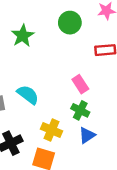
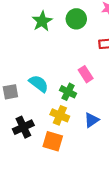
green star: (23, 36) -> (42, 21), moved
green cross: (80, 110) -> (68, 92), moved

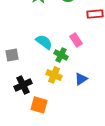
cyan semicircle: (39, 84) -> (44, 42), moved
orange square: (53, 141) -> (39, 105), moved

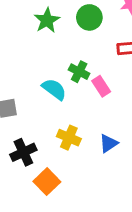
green cross: (61, 55) -> (79, 72), moved
orange square: (39, 105) -> (47, 182), turned 30

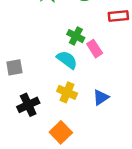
cyan semicircle: (54, 89) -> (67, 60), moved
orange square: (47, 182) -> (61, 132), moved

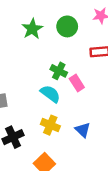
blue triangle: (101, 97) -> (83, 130), turned -42

